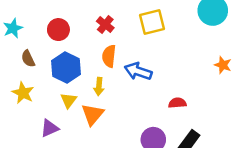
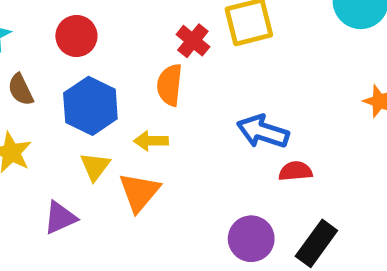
red cross: (105, 24) -> (193, 41), moved
blue arrow: (138, 71) -> (263, 132), moved
yellow arrow: (99, 86) -> (151, 141), turned 84

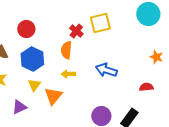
yellow arrow: (151, 141) -> (68, 74), moved
red semicircle: (295, 171) -> (146, 87), moved

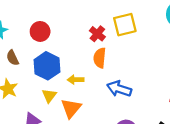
orange semicircle: (66, 50) -> (100, 58), moved
blue arrow: (106, 70) -> (119, 89), moved
yellow arrow: (68, 74) -> (76, 80), moved

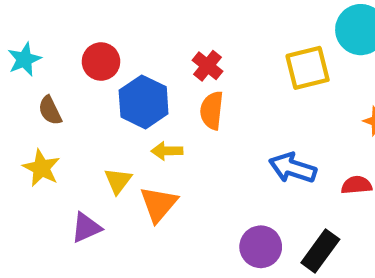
yellow square: (125, 25) -> (308, 68), moved
blue hexagon: (47, 66) -> (144, 102), moved
blue arrow: (119, 89) -> (293, 168), moved

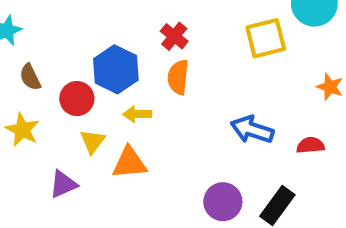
red circle: (101, 62) -> (77, 99), moved
orange triangle: (158, 204) -> (129, 163), turned 45

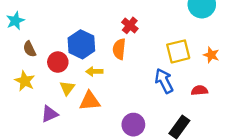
red cross: (174, 36) -> (130, 25), moved
yellow square: (266, 38) -> (178, 51), moved
blue arrow: (252, 130) -> (164, 81), turned 45
purple circle: (223, 202) -> (133, 125), moved

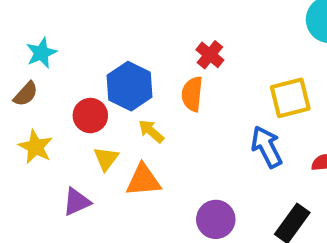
cyan star: (15, 21) -> (41, 53), moved
brown semicircle: (30, 49) -> (26, 94), moved, turned -112
yellow arrow: (94, 71) -> (151, 131), turned 42

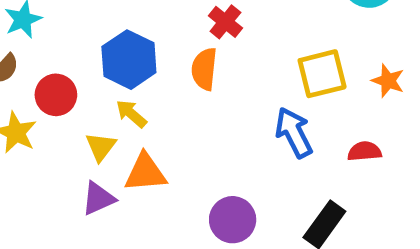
red circle: (90, 116) -> (56, 95), moved
yellow arrow: (151, 131) -> (131, 114), moved
purple triangle: (77, 202) -> (98, 198), moved

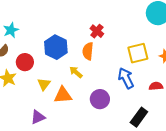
yellow arrow: (131, 114) -> (76, 72), moved
purple triangle: (98, 198) -> (38, 117), moved
purple circle: (233, 220) -> (100, 99), moved

